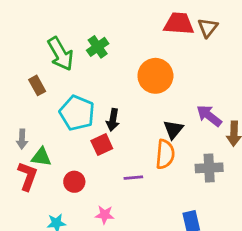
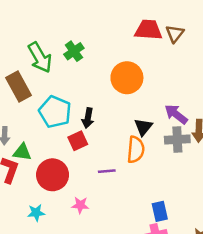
brown rectangle: (37, 85) -> (18, 87), size x1.6
gray cross: (209, 168) -> (177, 140), moved
red circle: (74, 182) -> (53, 175), size x1.6

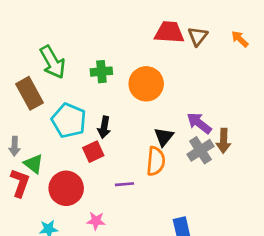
green cross: (74, 51) -> (101, 72), moved, turned 30
gray cross: (177, 140) -> (200, 150), turned -30
green triangle: (22, 152) -> (34, 164), turned 30

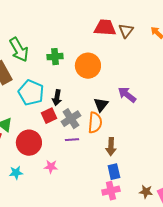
brown arrow: (224, 141) -> (111, 147), moved
gray cross: (200, 150) -> (71, 119), moved

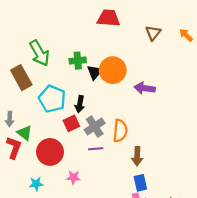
red trapezoid: (105, 28) -> (108, 18), moved
purple arrow: (127, 95) -> (145, 88), moved, turned -30
black triangle: (101, 105) -> (95, 72), moved

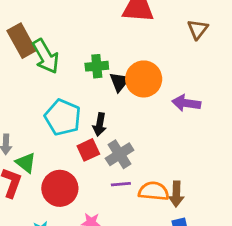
brown rectangle: (21, 78) -> (22, 41), moved
orange semicircle: (120, 131) -> (154, 191), moved, turned -90

